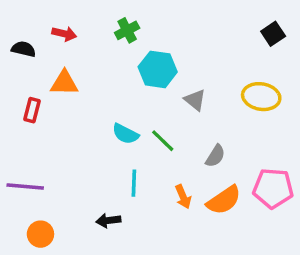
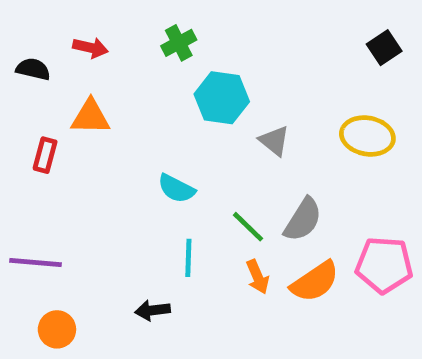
green line: (163, 141) -> (248, 227), moved
gray semicircle: (215, 156) -> (303, 220), size x1.4

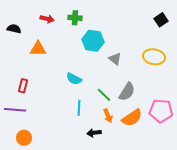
green cross: (179, 43) -> (75, 18), turned 32
red arrow: (90, 48) -> (47, 19), moved
red rectangle: (45, 155) -> (23, 86), moved
black arrow: (152, 310) -> (94, 133), moved

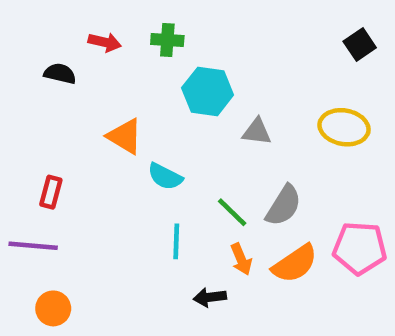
black semicircle: (14, 29) -> (60, 74), moved
orange triangle: (38, 49) -> (125, 136), moved, turned 30
gray triangle: (115, 59) -> (257, 132), turned -32

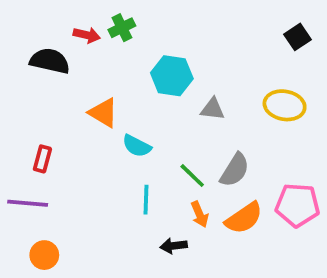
green cross: (167, 40) -> (122, 28), moved, turned -30
black semicircle: (60, 74) -> (50, 61), size x1.5

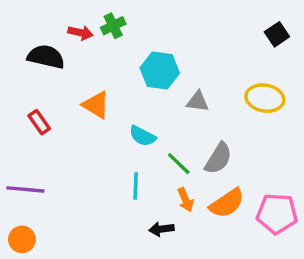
cyan semicircle: (137, 146) -> (143, 136), moved
red rectangle: (42, 159) -> (39, 122), moved, turned -50
pink pentagon: (298, 205) -> (277, 214), moved
orange circle: (44, 255) -> (22, 239), moved

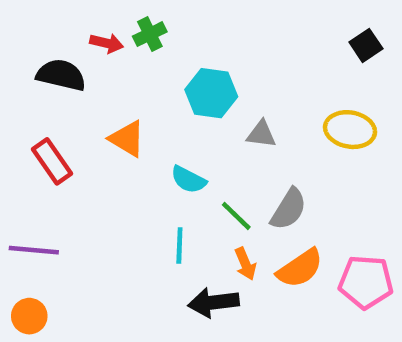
red rectangle: (39, 122) -> (52, 161), size x1.4
black arrow: (161, 229) -> (214, 302), size x1.5

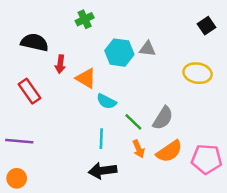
red arrow: (107, 43) -> (60, 64), moved, turned 84
gray triangle: (261, 134) -> (147, 49), moved
orange triangle: (127, 139) -> (86, 78), moved
black arrow: (214, 302) -> (103, 171), moved

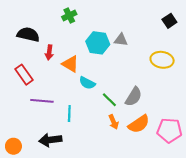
cyan line: (101, 139) -> (69, 114), moved
purple line: (19, 141) -> (42, 101), moved
black arrow: (103, 171) -> (50, 140), moved

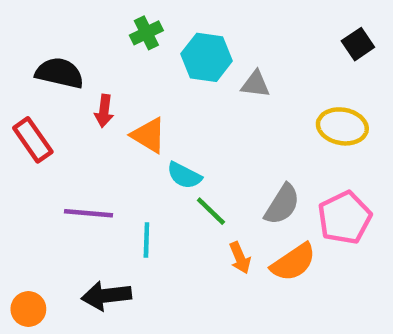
cyan hexagon: (98, 43) -> (207, 57), moved
red rectangle: (24, 75) -> (33, 140), moved
green line: (109, 100) -> (211, 211), moved
pink pentagon: (169, 130) -> (345, 218), moved, turned -30

